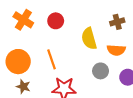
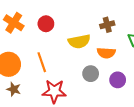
yellow semicircle: (89, 39) -> (79, 41), turned -85

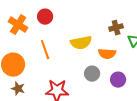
red circle: (46, 24) -> (45, 17), moved
brown cross: (107, 25) -> (116, 28), moved
orange line: (42, 62) -> (45, 50), moved

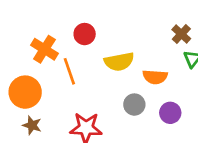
red circle: (45, 17) -> (85, 34), moved
orange cross: (18, 25) -> (44, 49), moved
brown cross: (116, 28) -> (181, 34), moved, turned -32

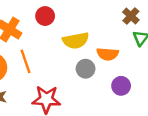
orange line: (69, 71) -> (25, 61), moved
gray circle: (134, 105) -> (86, 69), moved

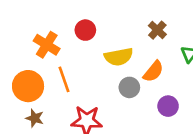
brown cross: (131, 16) -> (157, 30), moved
orange semicircle: (108, 54) -> (153, 71), turned -55

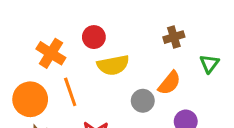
brown cross: (157, 30) -> (174, 37), turned 30
yellow semicircle: (119, 57) -> (113, 65), moved

